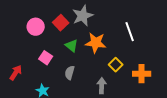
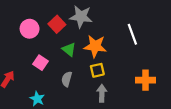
gray star: (83, 16) -> (81, 17), turned 30
yellow square: (116, 65) -> (97, 70), moved, turned 32

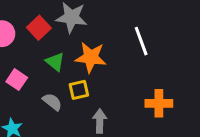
yellow square: (97, 70) -> (79, 90), moved
gray semicircle: (67, 79) -> (52, 102), turned 112

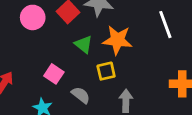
pink square: (17, 80) -> (54, 74), moved
gray semicircle: (52, 102) -> (81, 95), moved

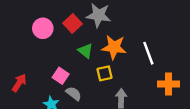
white line: (165, 25) -> (148, 53), moved
gray semicircle: (81, 95) -> (74, 94), moved

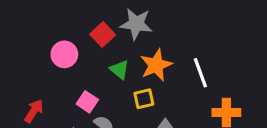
pink circle: (43, 28) -> (64, 54), moved
orange star: (114, 47) -> (156, 65), turned -30

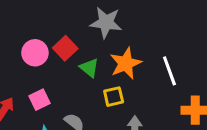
red square: (103, 34) -> (65, 48), moved
pink square: (87, 102) -> (40, 100), moved, turned 30

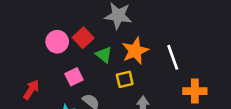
pink square: (40, 100) -> (74, 77), moved

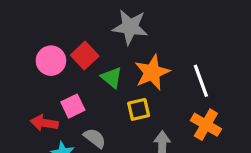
red arrow: (31, 90) -> (44, 123), moved, turned -114
orange cross: (195, 91) -> (206, 125), moved, turned 30

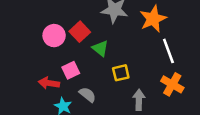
orange star: (152, 72) -> (153, 19), moved

